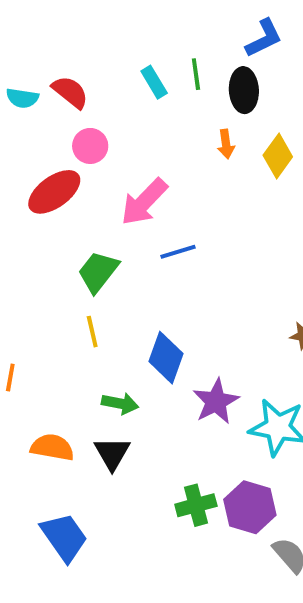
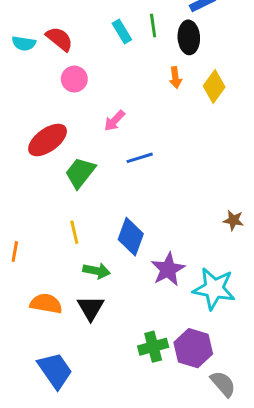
red ellipse: (54, 192) -> (48, 140), moved
pink arrow: (144, 202) -> (114, 121), size x0.6
yellow line: (92, 332) -> (74, 232), moved

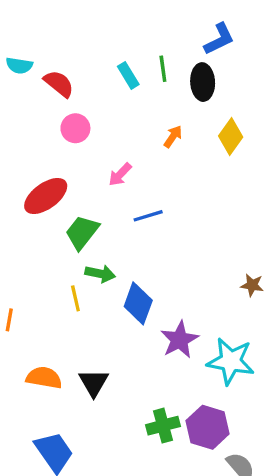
cyan semicircle: (24, 43) -> (19, 65), moved
orange arrow: (175, 78) -> (173, 137), moved, turned -138
green arrow: (97, 271) -> (100, 274), moved

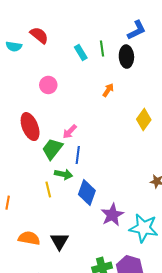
red semicircle: (59, 84) -> (39, 35), moved
yellow diamond: (231, 137) -> (144, 119), moved
pink arrow: (120, 175) -> (70, 132), moved
red ellipse: (46, 196) -> (30, 127), turned -76
blue line: (148, 216) -> (78, 155), moved, turned -66

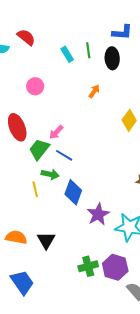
blue L-shape: (137, 30) -> (122, 32), turned 30
blue line: (78, 155) -> (64, 155), turned -66

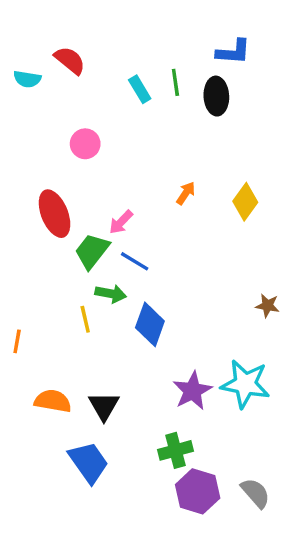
orange arrow: (94, 91) -> (186, 193), moved
purple star: (98, 214) -> (192, 391), moved
purple hexagon: (115, 267) -> (198, 491), moved
blue trapezoid: (22, 282) -> (89, 462), moved

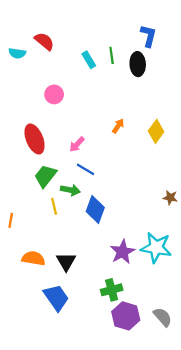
blue L-shape: (233, 52) -> (149, 36), turned -80
green trapezoid: (92, 251) -> (45, 176), moved

